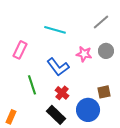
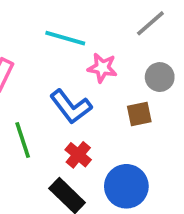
pink star: (84, 54) -> (102, 68), moved
brown square: (104, 92) -> (139, 114), moved

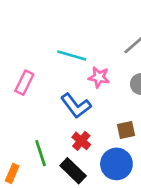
brown square: (139, 114) -> (126, 130), moved
green line: (23, 140) -> (41, 153), moved

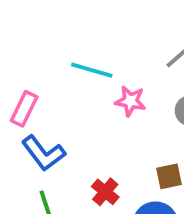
blue L-shape: (76, 106) -> (43, 153), moved

